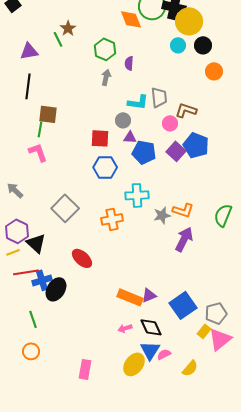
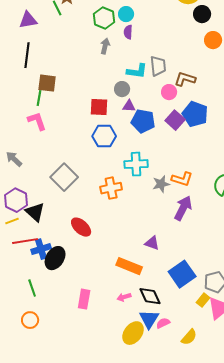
cyan circle: (178, 45) -> (126, 14), moved
purple triangle: (149, 295) -> (152, 243), moved, turned 42
pink rectangle: (85, 369) -> (84, 299), moved

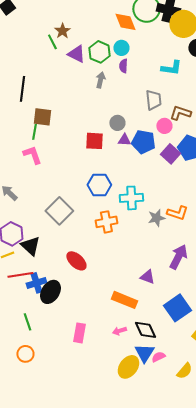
purple triangle: (28, 20) -> (76, 54), moved, turned 36
cyan L-shape: (137, 71) -> (171, 68), moved
blue pentagon: (143, 121) -> (143, 142), moved
blue hexagon: (104, 136) -> (99, 185), moved
purple arrow: (183, 208) -> (178, 257), moved

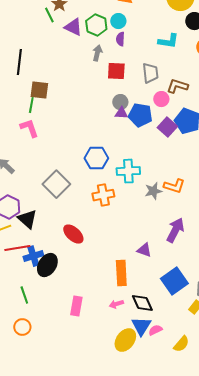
gray circle: (117, 123) -> (120, 102), moved
red square: (94, 141) -> (116, 71), moved
orange rectangle: (124, 300) -> (121, 273), turned 65

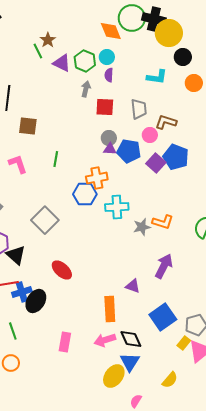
green line: (31, 105) -> (56, 159), moved
orange cross: (103, 195) -> (97, 178), moved
pink arrow: (116, 304) -> (105, 340), size x1.5
pink semicircle: (155, 330) -> (136, 401), moved, turned -32

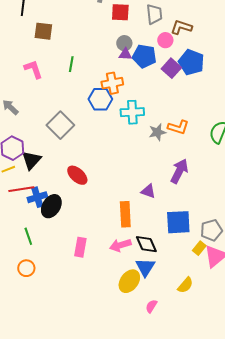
black triangle: (16, 255) -> (31, 160), turned 30
blue square: (163, 317) -> (178, 222), turned 32

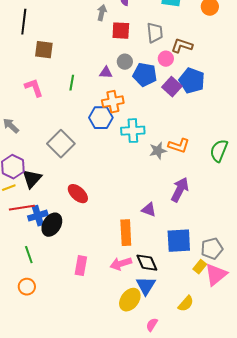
purple triangle: (125, 54) -> (106, 73), moved

